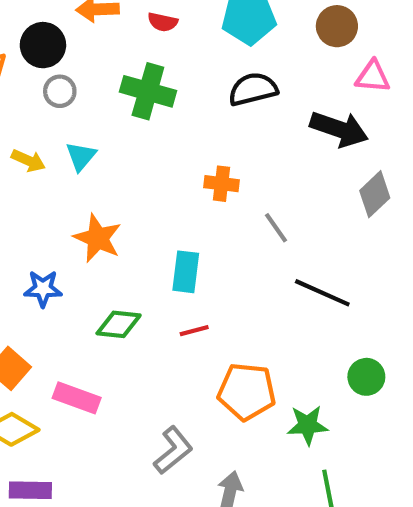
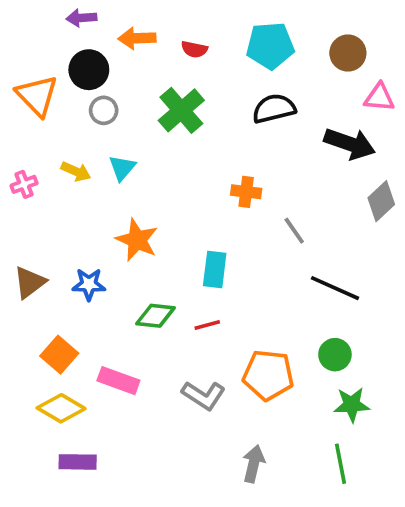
green cross: (148, 91) -> (181, 110), turned 33
red line: (194, 331) -> (207, 325), moved
green circle: (366, 377) -> (335, 355), moved
green star: (308, 425) -> (352, 405), moved
gray L-shape: (173, 450) -> (204, 395), moved, turned 72

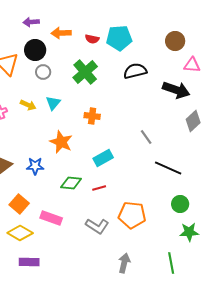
cyan pentagon: (270, 46) -> (119, 38), moved
orange cross: (246, 192) -> (92, 116), moved
cyan rectangle: (215, 270) -> (103, 158), turned 54
green circle: (335, 355) -> (180, 204), moved
green star: (352, 405) -> (189, 232), moved

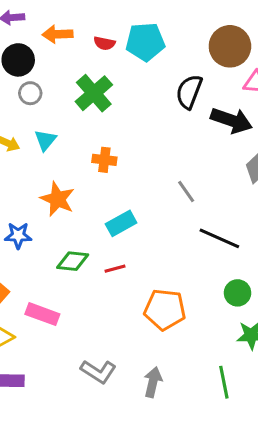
brown circle: (175, 41) -> (230, 46), size x1.4
black semicircle: (135, 71) -> (189, 92), moved, turned -55
gray L-shape: (97, 226) -> (98, 372), moved

